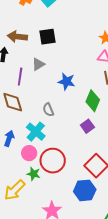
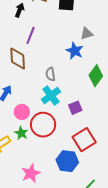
gray triangle: (38, 64) -> (87, 34), moved
purple square: (87, 126) -> (75, 108), moved
cyan cross: (36, 132) -> (51, 96), moved

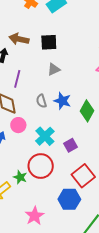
gray triangle: (87, 34) -> (54, 69), moved
blue star: (75, 51) -> (62, 101), moved
gray semicircle: (50, 74) -> (41, 101), moved
pink circle: (22, 112) -> (18, 125), moved

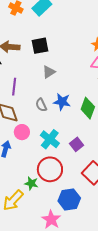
blue hexagon: (69, 199) -> (69, 199), moved

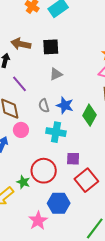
purple line: (14, 87) -> (20, 84), turned -54
cyan cross: (50, 139) -> (56, 132), moved, turned -36
purple square: (77, 144) -> (73, 159), moved, turned 32

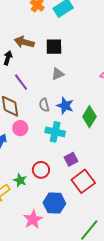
purple square: (73, 159) -> (71, 159), turned -32
red circle: (44, 171) -> (41, 170), size x0.7

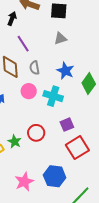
gray semicircle: (44, 105) -> (34, 68), moved
pink circle: (20, 128) -> (29, 91), moved
blue hexagon: (54, 203) -> (55, 176), moved

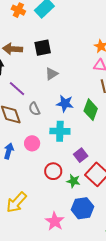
pink circle: (29, 91) -> (32, 143), moved
green star: (15, 142) -> (73, 181), moved

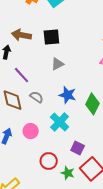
gray semicircle: (34, 109) -> (37, 97), turned 144
cyan cross: (60, 131) -> (60, 122), turned 36
purple square: (81, 155) -> (78, 148), turned -32

